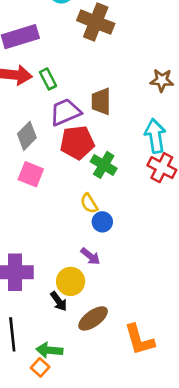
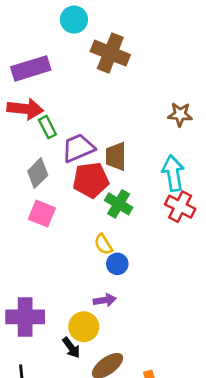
green rectangle: (48, 79) -> (47, 127), moved
brown trapezoid: (101, 101) -> (116, 156), moved
purple arrow: (90, 256) -> (105, 300), turned -48

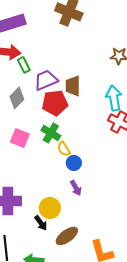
green cross: (119, 204) -> (51, 133), moved
pink square: (42, 214) -> (20, 138), moved
purple arrow: (105, 300) -> (76, 188), moved, turned 70

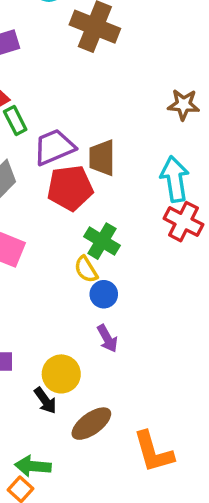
green cross: (51, 133) -> (102, 241), moved

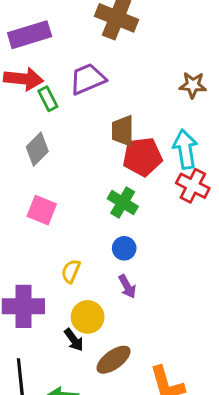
purple trapezoid: (54, 147) -> (88, 79), moved
red pentagon: (70, 188) -> (142, 157), moved
yellow semicircle: (86, 269) -> (71, 271), moved, turned 55

